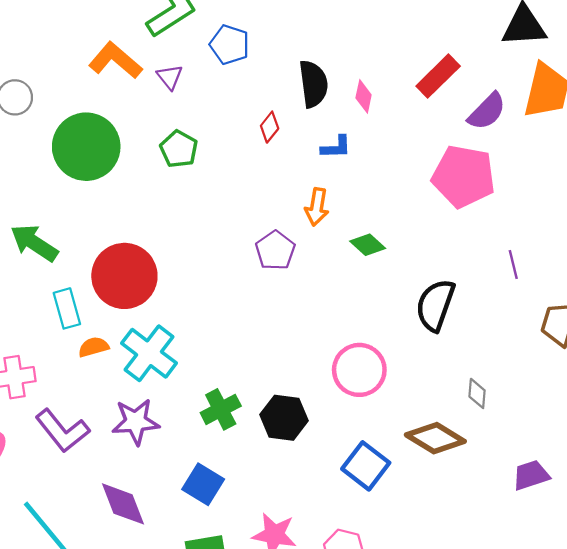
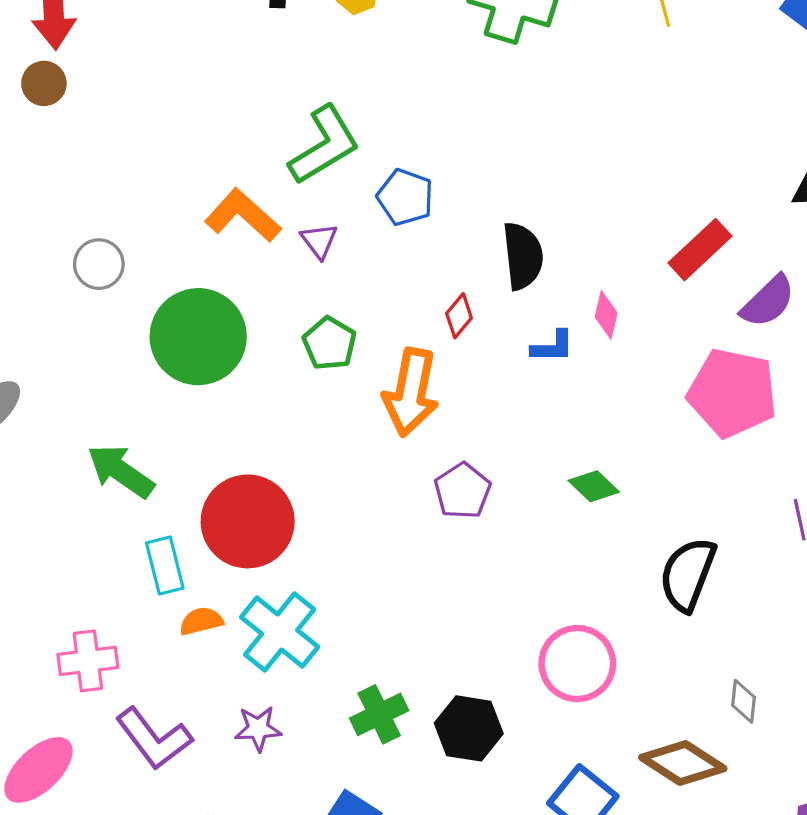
pink diamond: (364, 96) -> (606, 315), moved
orange arrow: (317, 207) -> (411, 392), moved, size x1.6
purple star: (136, 422) -> (258, 729), size x0.7

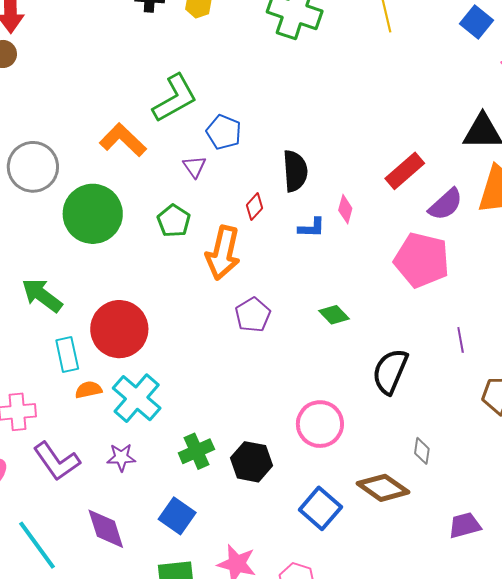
purple triangle: (319, 241) -> (194, 167), moved
gray circle: (99, 264) -> (33, 167), size x1.6

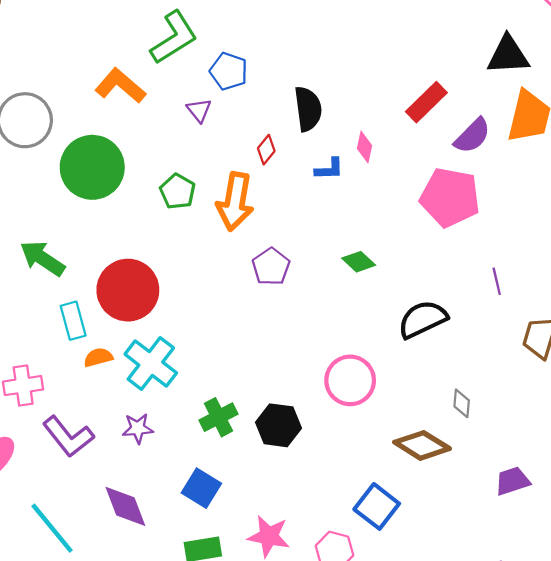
green pentagon: (174, 221) -> (178, 191), moved
black semicircle: (390, 371) -> (423, 319), turned 45
blue square: (320, 508) -> (377, 506), moved

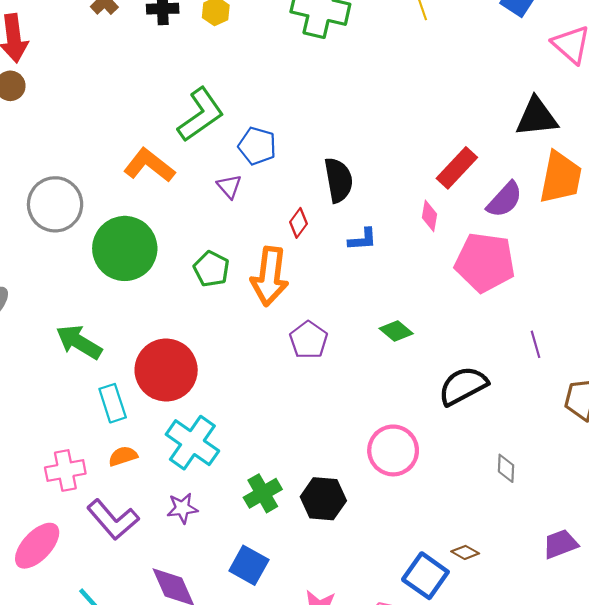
pink diamond: (364, 147) -> (429, 216), moved
orange semicircle: (98, 357) -> (123, 456), moved
brown diamond: (422, 445) -> (465, 552), moved, size x0.5

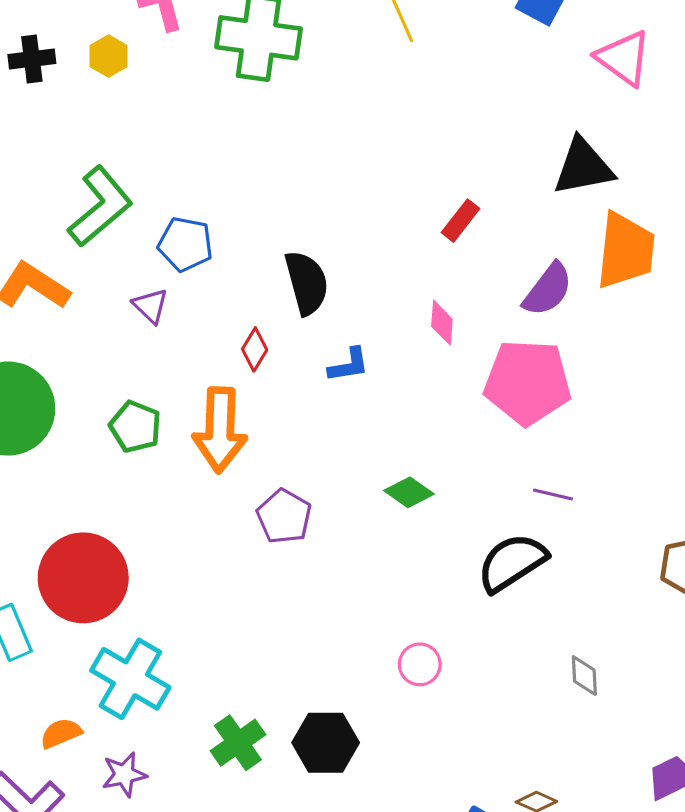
red rectangle: (457, 168) -> (461, 221), moved, size x0.7
purple line: (536, 344) -> (553, 495), moved, turned -56
pink circle: (393, 450) -> (420, 664), size x0.6
orange semicircle: (123, 456) -> (61, 733), moved

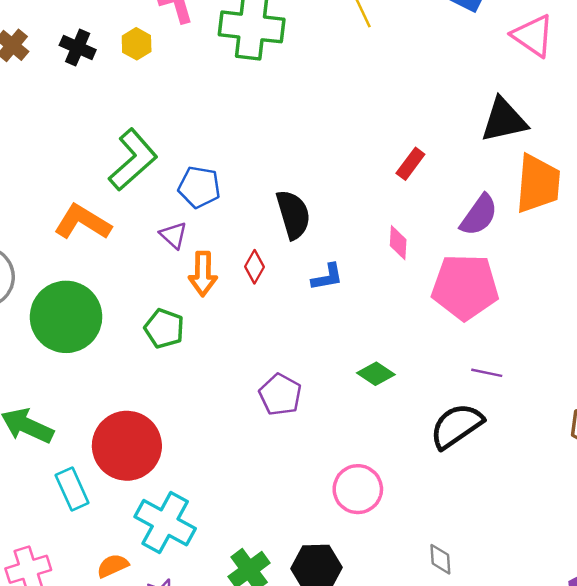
black cross: (32, 59) -> (78, 47), turned 32
orange arrow: (220, 430) -> (203, 274), moved, size x0.7
pink circle: (420, 664) -> (358, 489), moved, size x1.5
gray diamond: (584, 676) -> (440, 559), moved

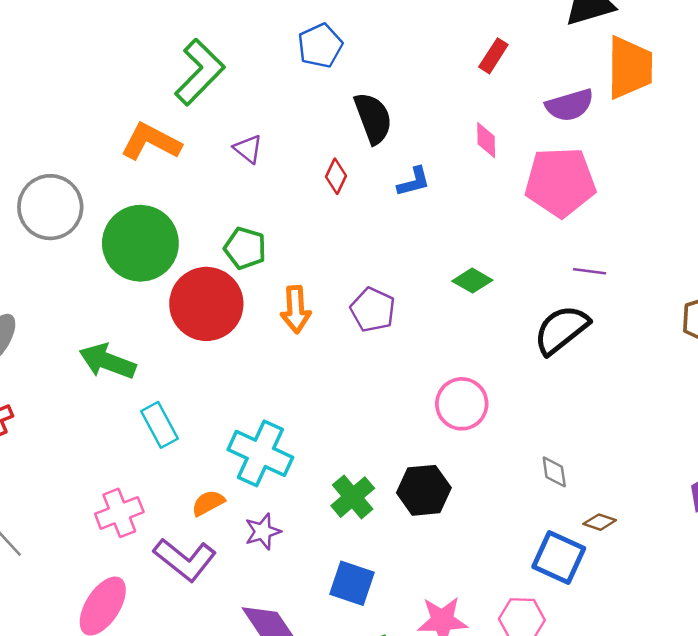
blue pentagon: (199, 187) -> (320, 46), moved, turned -30
purple semicircle: (479, 215) -> (570, 105), turned 42
orange arrow: (203, 274) -> (296, 309), moved
red circle: (127, 446) -> (206, 304), moved

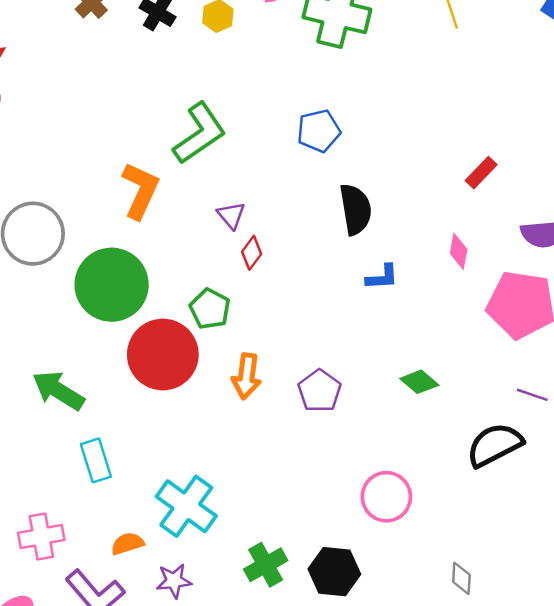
orange L-shape: (151, 142) -> (140, 190), turned 76
red diamond: (336, 176) -> (252, 253), moved

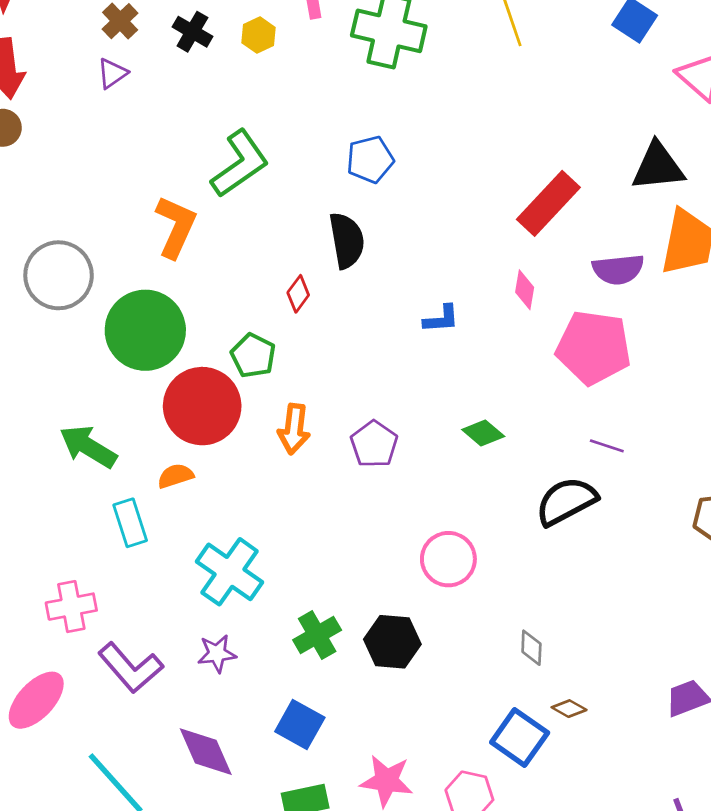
red rectangle: (481, 173) -> (548, 203), size x1.8
black semicircle: (356, 209) -> (347, 240), moved
purple triangle: (231, 215) -> (112, 73), moved, turned 36
orange semicircle: (127, 544) -> (175, 476), moved

